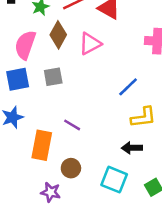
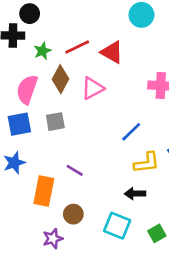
purple star: (51, 192) -> (53, 239), turned -30

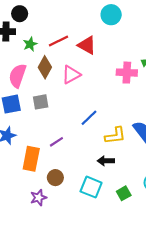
blue line: (131, 132) -> (89, 118), moved
purple line: (75, 170) -> (56, 142), turned -64

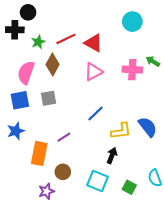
cyan circle: (111, 15) -> (132, 22), moved
pink triangle: (71, 75) -> (93, 72), moved
black arrow: (106, 161) -> (112, 155), turned 112
green square: (124, 193) -> (129, 187), turned -32

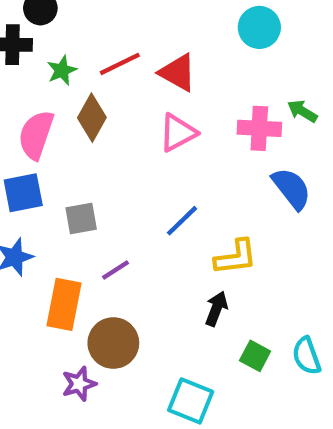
gray square: (48, 98) -> (81, 218), moved
blue semicircle: (148, 127) -> (292, 188), moved
brown circle: (63, 172) -> (113, 343), size x1.5
cyan square: (98, 181) -> (191, 401), moved
green square: (129, 187) -> (255, 356), moved

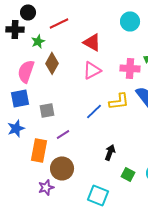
red line: (120, 64) -> (59, 23), moved
yellow L-shape: (236, 257) -> (119, 101), moved

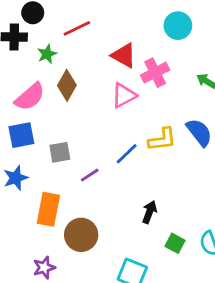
pink cross: (130, 68) -> (155, 73), moved, turned -30
pink semicircle: (26, 71) -> (30, 97), turned -150
purple line: (63, 134) -> (90, 175), moved
purple star: (46, 187) -> (44, 268), moved

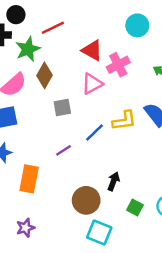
green star: (47, 54) -> (28, 49), size x1.5
gray square: (60, 152) -> (62, 108), moved
brown circle: (81, 235) -> (86, 200), moved

